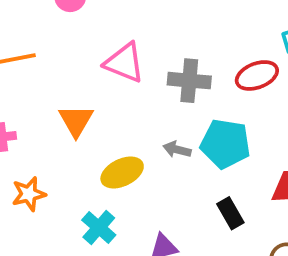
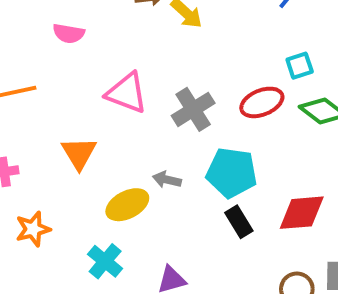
gray cross: (189, 81) -> (193, 109), turned -36
gray arrow: (177, 150) -> (167, 180), moved
black rectangle: (230, 213) -> (239, 222), moved

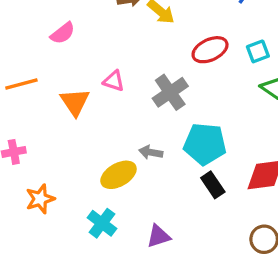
pink semicircle: (69, 33) -> (63, 33), turned -45
pink triangle: (127, 93) -> (114, 81), size x0.6
red ellipse: (262, 102) -> (210, 50), moved
orange triangle: (79, 153) -> (75, 102), moved

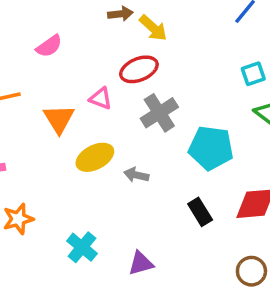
red ellipse: (210, 50) -> (139, 69), moved
cyan pentagon: (205, 144) -> (211, 148), moved
yellow ellipse: (119, 175) -> (95, 157), moved

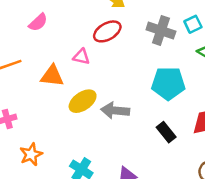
gray cross: (159, 113) -> (161, 30), moved, turned -32
orange triangle: (59, 119) -> (52, 76), turned -45
gray arrow: (136, 175) -> (115, 110), size x1.5

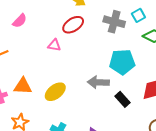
orange triangle: (52, 76) -> (23, 86), moved
yellow ellipse: (83, 101) -> (55, 92), moved
gray arrow: (115, 110) -> (98, 82), moved

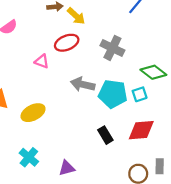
cyan square: (138, 15) -> (140, 94), moved
gray arrow: (98, 82) -> (83, 84), moved

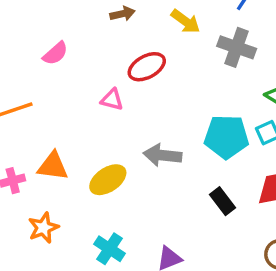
yellow arrow: (76, 16) -> (186, 21), moved
gray cross: (112, 48) -> (237, 47), moved
gray arrow: (83, 84) -> (163, 155), moved

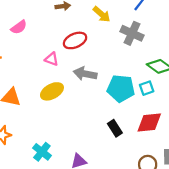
gray arrow: (163, 155) -> (85, 74), moved
yellow ellipse: (108, 180) -> (52, 91), moved

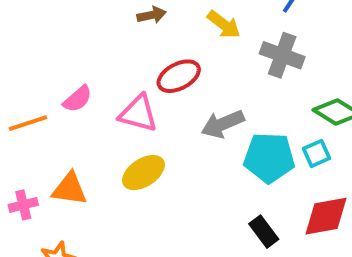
pink semicircle: (19, 27) -> (77, 99), moved
pink triangle: (52, 59) -> (138, 113), size x1.5
gray arrow: (85, 74) -> (223, 124), moved, turned -30

